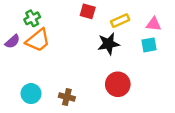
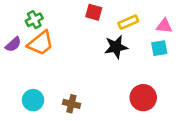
red circle: (118, 84) -> (143, 98), moved

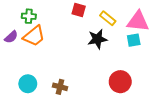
green cross: (34, 20) -> (29, 16), turned 32
yellow rectangle: (128, 22) -> (108, 18), turned 63
pink triangle: (164, 26) -> (138, 21), size x1.6

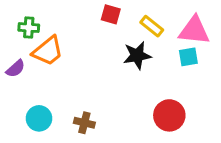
green cross: (29, 16) -> (29, 28), moved
purple semicircle: (11, 37) -> (16, 69), moved

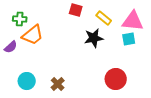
brown cross: (84, 123) -> (58, 84), turned 32

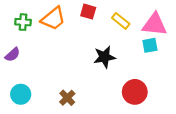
orange trapezoid: (33, 35) -> (53, 19), moved
black star: (94, 38) -> (104, 57), moved
cyan circle: (27, 81) -> (21, 94), moved

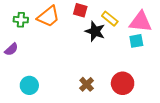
black star: (104, 57) -> (95, 31), moved, turned 30
cyan circle: (21, 94) -> (29, 85), moved
brown cross: (67, 98) -> (87, 84), moved

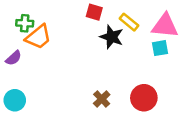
orange trapezoid: (48, 17) -> (38, 37), moved
cyan circle: (29, 85) -> (15, 100), moved

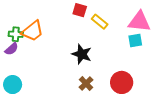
yellow rectangle: (129, 22) -> (100, 22), moved
green cross: (25, 23) -> (16, 34), moved
black star: (112, 37) -> (82, 54), moved

